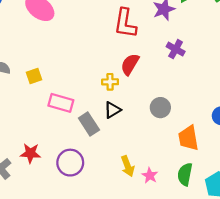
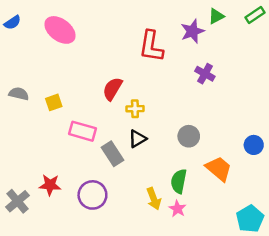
red semicircle: (130, 64) -> (112, 89), moved
orange trapezoid: (188, 138) -> (219, 169), turned 140
green semicircle: (185, 174) -> (179, 181), moved

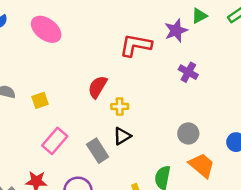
red L-shape: (151, 46) -> (136, 45), turned 92
pink rectangle: (82, 131) -> (55, 141), moved, turned -65
gray circle: (189, 136) -> (188, 133), moved

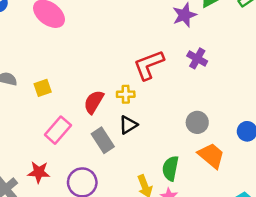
red L-shape: (136, 45) -> (149, 65), moved, turned -32
red semicircle: (98, 87) -> (94, 102), moved

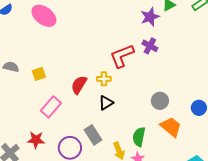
purple cross: (197, 58) -> (150, 46), moved
gray rectangle: (103, 140) -> (93, 135), moved

